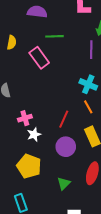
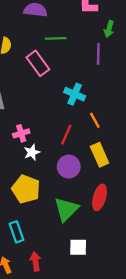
cyan cross: (88, 84) -> (75, 94), moved
green triangle: (64, 183) -> (66, 209), size x1.6

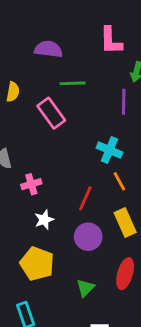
cyan cross: (75, 94) -> (109, 150), moved
pink cross: (21, 133) -> (31, 184), moved
green triangle: (66, 209) -> (85, 288), size x0.6

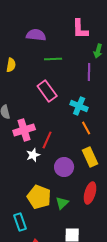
pink rectangle: (51, 113) -> (47, 91), moved
pink cross: (31, 184) -> (24, 130), size x1.5
red line: (85, 198) -> (47, 140), moved
yellow pentagon: (37, 264) -> (39, 197), moved

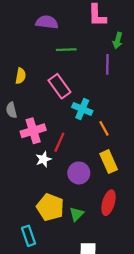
yellow semicircle: (11, 65) -> (21, 76), moved
cyan cross: (79, 106) -> (82, 109), moved

